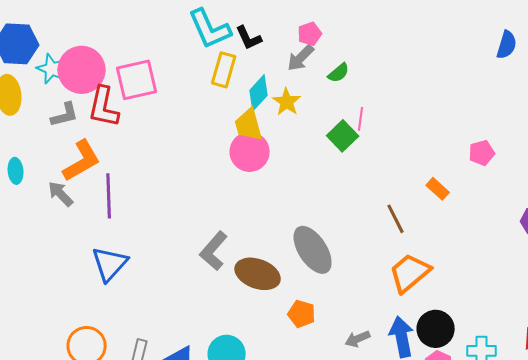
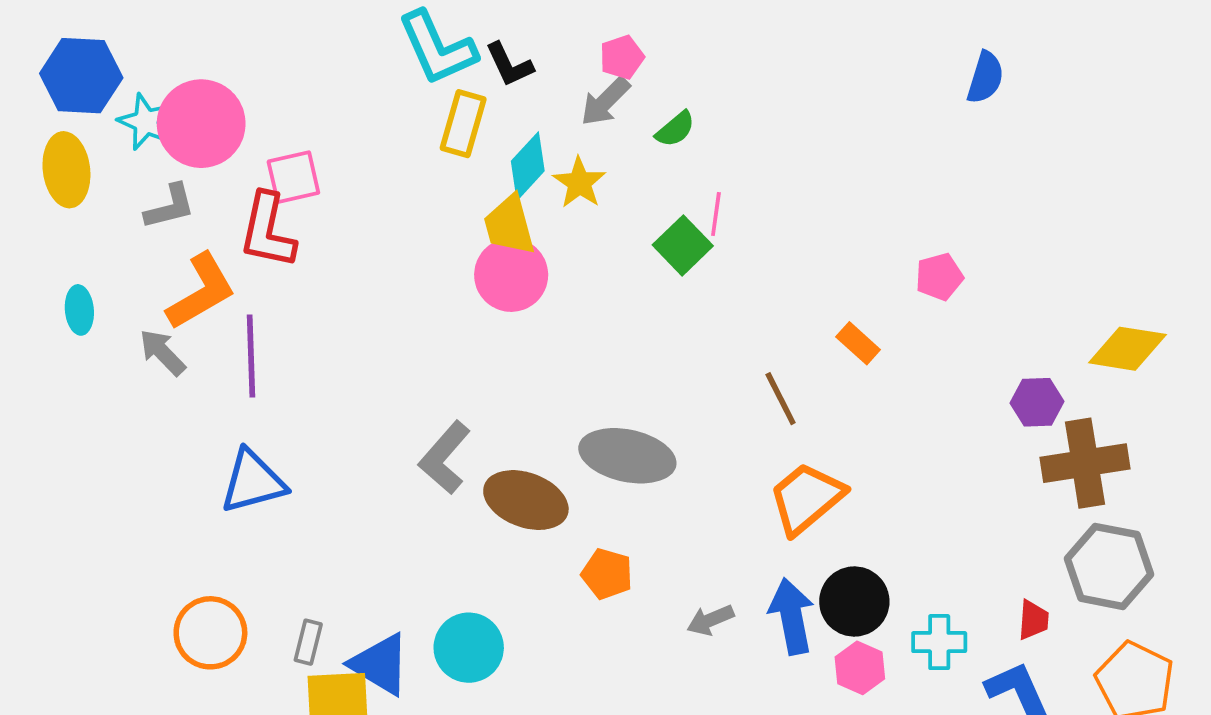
pink square: (137, 80) -> (293, 177), moved, size x0.7
red L-shape: (104, 107) -> (268, 231), moved
gray ellipse: (313, 250) -> (627, 456), turned -45
blue triangle: (110, 264) -> (253, 482), turned 33

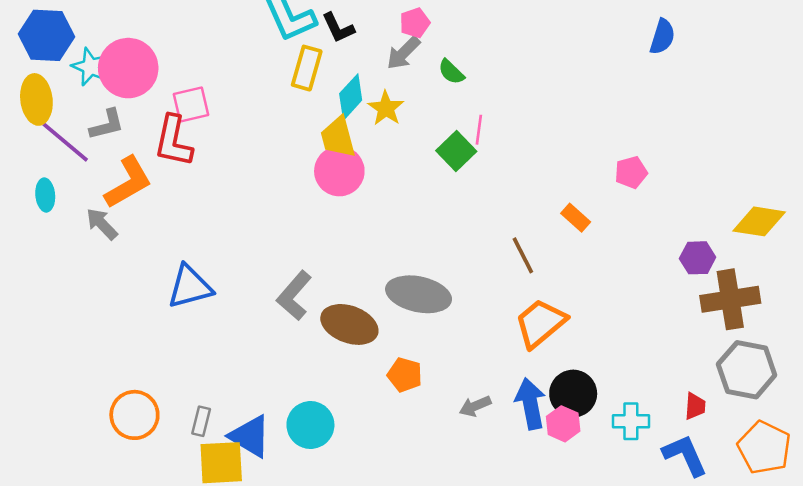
green semicircle: (675, 129) -> (451, 72), turned 84
purple line: (251, 356) -> (65, 142), moved, turned -48
blue triangle: (253, 482) -> (190, 287), moved
pink hexagon: (860, 668) -> (563, 424), moved

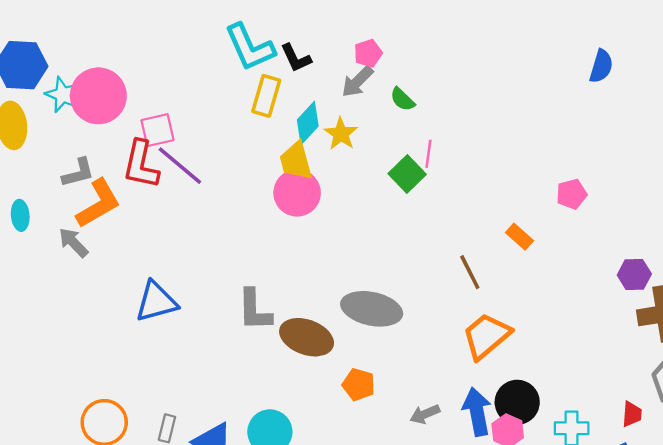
gray L-shape: (107, 125) -> (78, 173), moved
purple line: (65, 142) -> (180, 166), moved
gray L-shape: (294, 296) -> (254, 310), turned -42

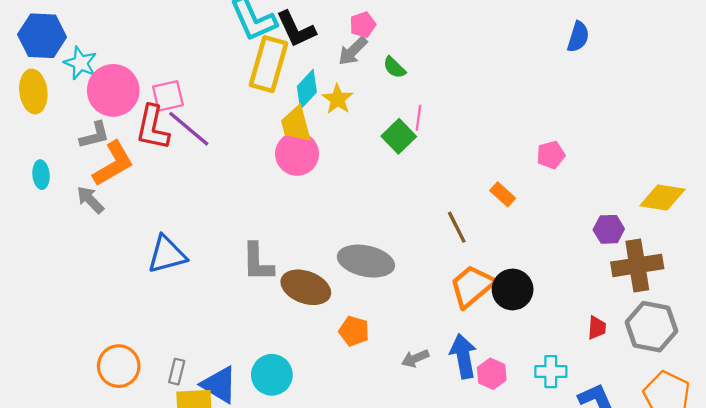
black L-shape: (296, 58) -> (296, 29), size x1.4
pink circle: (98, 96) -> (113, 90), moved
yellow rectangle: (266, 96) -> (269, 64), size x1.4
black circle: (517, 402) -> (513, 289), moved
red trapezoid: (632, 414) -> (597, 328), moved

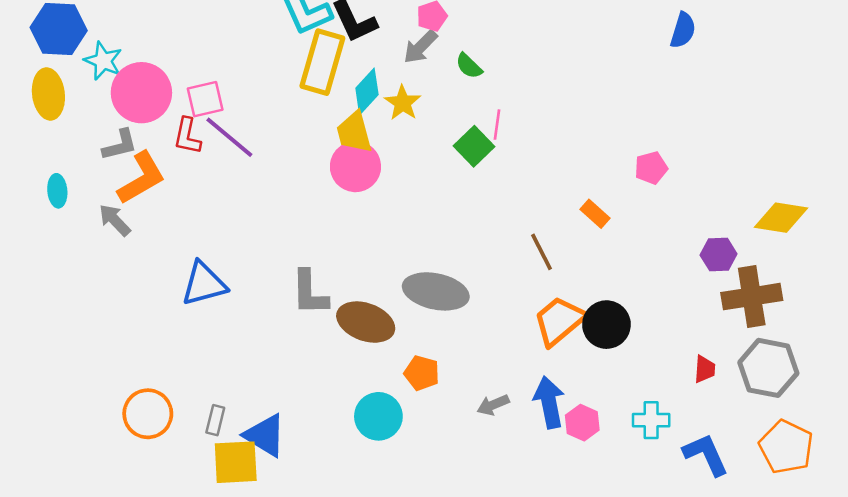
red L-shape: (153, 128) -> (187, 136), size x0.7
cyan circle: (272, 375) -> (378, 416), moved

